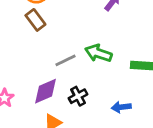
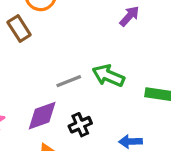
brown rectangle: (35, 20) -> (19, 29), moved

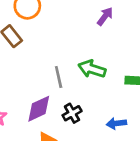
gray line: (69, 81) -> (59, 77), turned -75

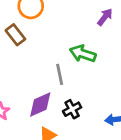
green arrow: (92, 69) -> (83, 54), moved

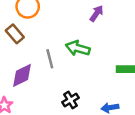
gray line: (60, 74) -> (50, 59), moved
purple diamond: (40, 104) -> (22, 75), moved

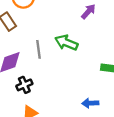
black cross: (70, 100) -> (24, 85), moved

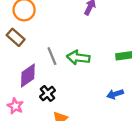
green arrow: (66, 43) -> (78, 58), moved

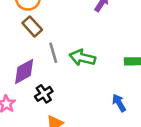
brown rectangle: (16, 37) -> (32, 26), moved
blue arrow: (115, 94) -> (119, 103), turned 70

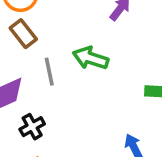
green arrow: (82, 58) -> (91, 58), moved

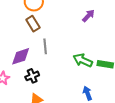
green arrow: (91, 58) -> (83, 60), moved

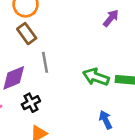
purple arrow: (88, 16) -> (111, 18), moved

